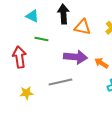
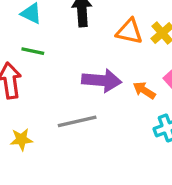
orange triangle: (82, 27) -> (129, 31), moved
green line: (41, 39) -> (33, 51), moved

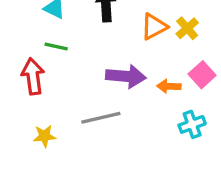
orange triangle: (129, 31) -> (154, 27), turned -40
orange arrow: (144, 90) -> (169, 86), turned -30

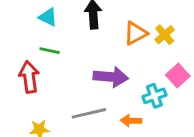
orange arrow: (169, 86) -> (131, 121), moved
cyan cross: (192, 124) -> (154, 96), moved

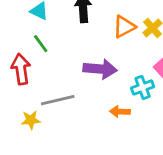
green line: (50, 51) -> (41, 44), turned 42
gray line: (89, 113) -> (58, 100), moved

